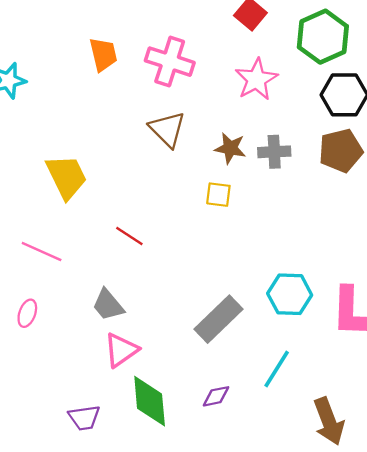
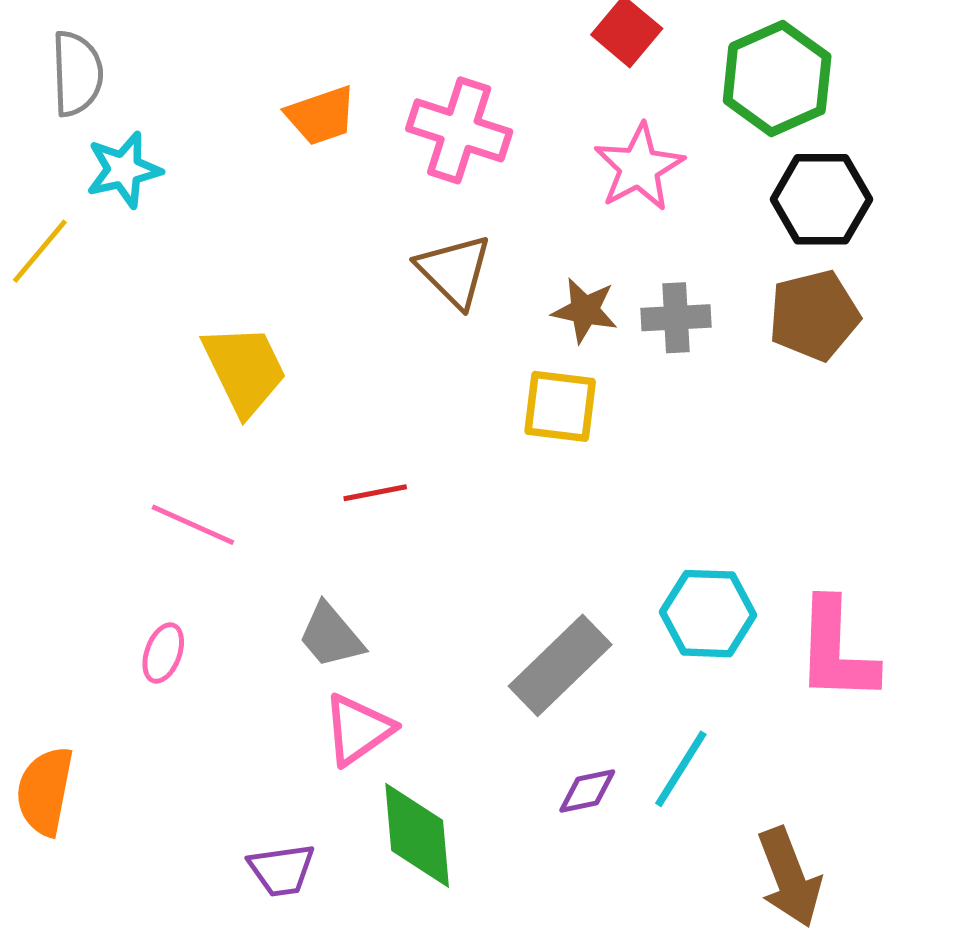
orange trapezoid: (103, 54) -> (321, 116), turned 84
yellow square: (218, 195) -> (560, 406), size x1.4
red line: (129, 236) -> (375, 493), turned -44
purple diamond: (216, 396) -> (587, 791), moved

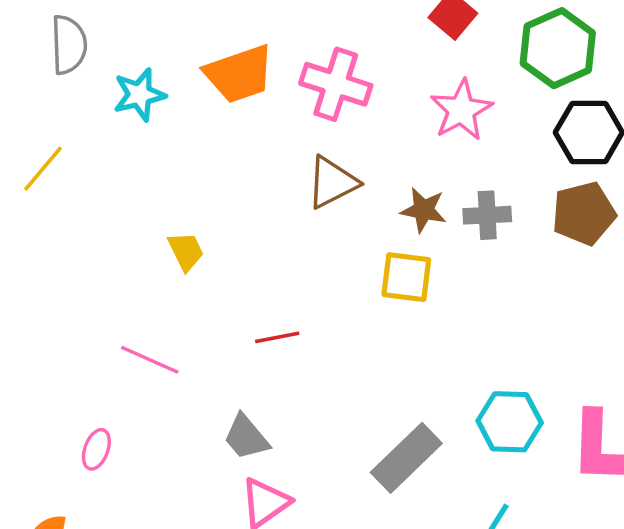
orange trapezoid: (321, 116) -> (239, 74), size x1.4
cyan star: (124, 170) -> (139, 95), moved
brown triangle: (454, 271) -> (332, 182), turned 48
yellow trapezoid: (245, 369) -> (186, 251), size x0.6
pink ellipse: (163, 653) -> (96, 449), moved

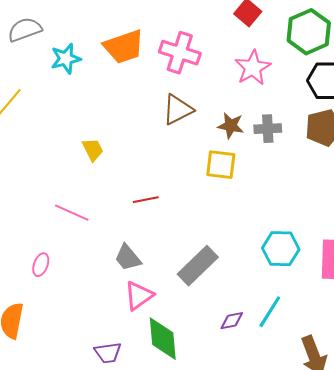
gray semicircle: (69, 45) -> (25, 30), turned -108
gray rectangle: (406, 458) -> (198, 266), moved

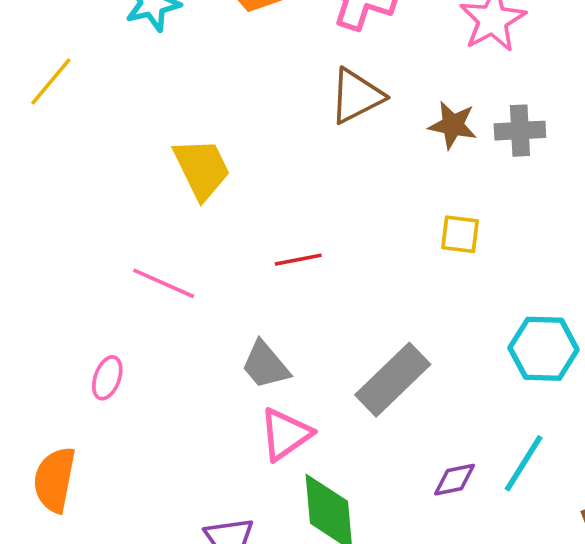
yellow trapezoid: (93, 150) -> (202, 169), size x1.5
yellow square: (221, 165) -> (460, 234), moved, size x0.7

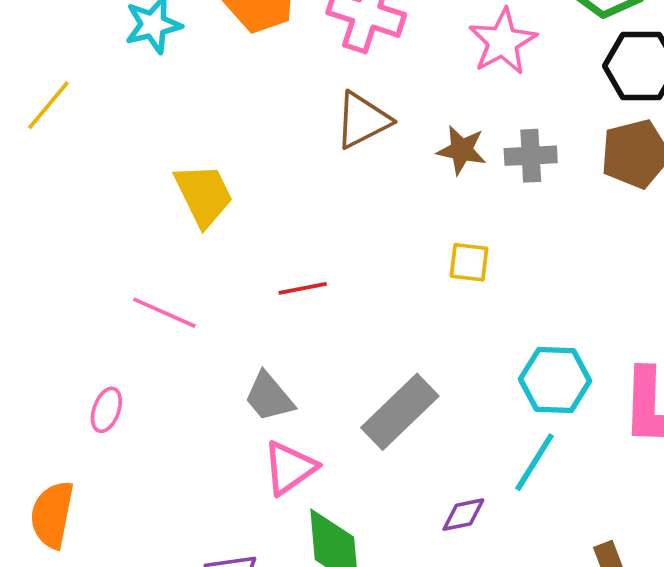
cyan line: (524, 463) -> (534, 462), moved

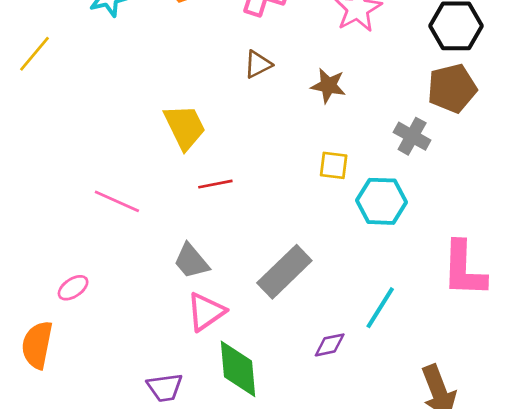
brown triangle: (362, 120) -> (258, 64), size x0.7
gray cross: (531, 156) -> (412, 136), moved, turned 32
yellow trapezoid: (204, 195) -> (185, 127), moved
cyan hexagon: (555, 380) -> (382, 201), moved
pink ellipse: (106, 410) -> (73, 288), moved, turned 36

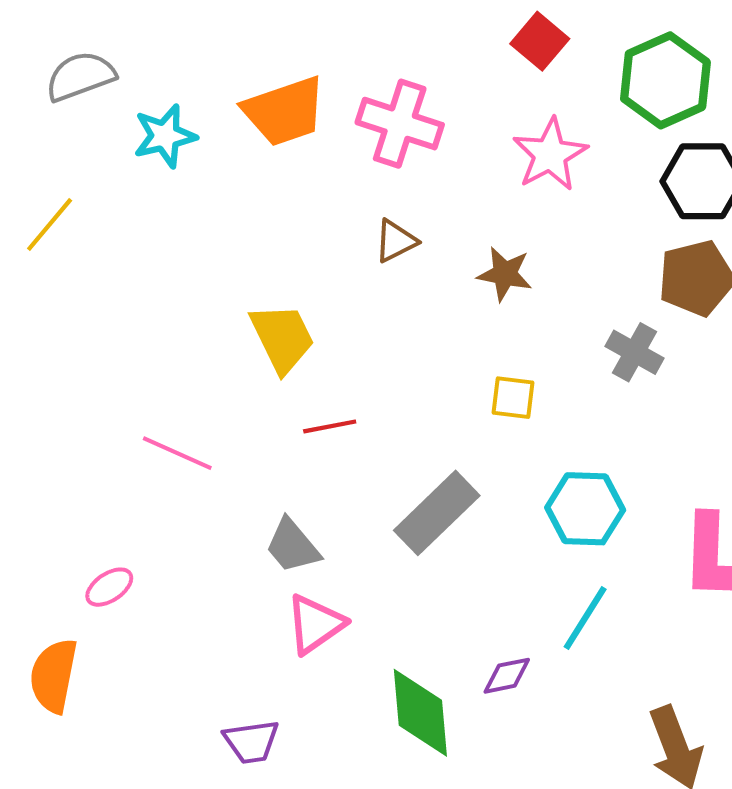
cyan hexagon: (382, 201) -> (585, 509), moved
gray rectangle: (284, 272) -> (437, 513), moved
green diamond: (238, 369) -> (420, 713), moved

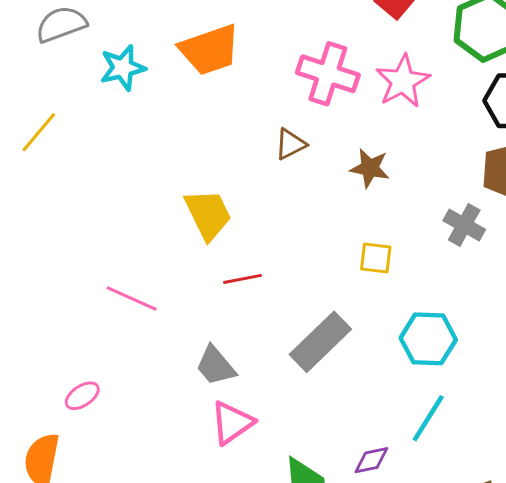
pink cross: (400, 124) -> (328, 74), moved

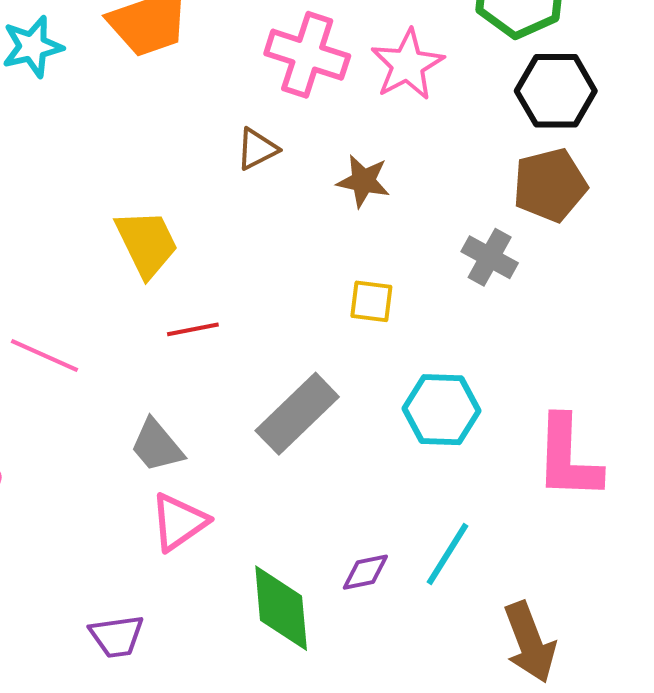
cyan line: (428, 418) -> (448, 554), moved

